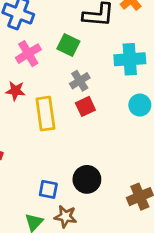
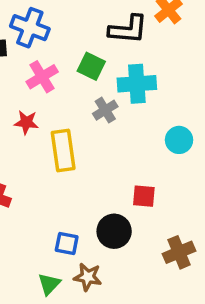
cyan cross: (130, 59) -> (137, 84), moved
red square: (85, 106) -> (144, 196), moved, turned 30

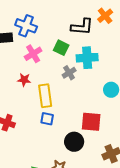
red square: (144, 196) -> (91, 122), size x1.5
blue square: (67, 244) -> (47, 119), moved

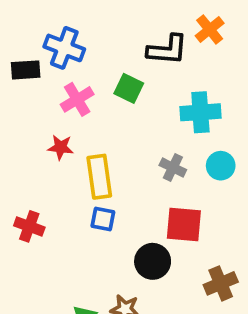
cyan cross: (87, 58) -> (200, 112), moved
gray cross: (69, 73) -> (173, 168), moved, turned -32

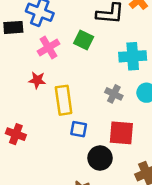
blue square: (103, 219) -> (79, 129), moved

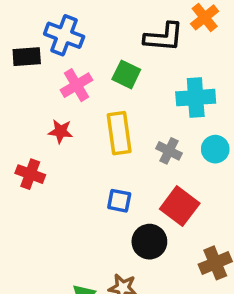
yellow rectangle: (64, 100) -> (119, 133), moved
red square: (121, 133) -> (180, 206), turned 32
red cross: (16, 134) -> (30, 174), moved

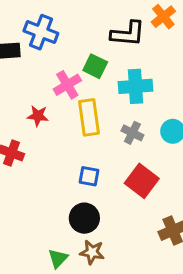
pink cross: (76, 85) -> (67, 85), moved
cyan cross: (196, 98) -> (136, 86), moved
black circle: (149, 242) -> (84, 218), moved

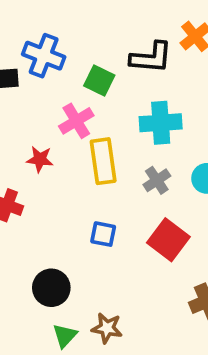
green square: (95, 66) -> (99, 81), moved
gray cross: (132, 133) -> (157, 180), turned 30
black circle: (84, 218) -> (51, 288), moved

